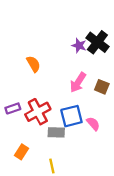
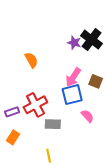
purple rectangle: (13, 108) -> (12, 112), moved
blue square: (71, 116) -> (72, 95), moved
orange rectangle: (22, 152) -> (13, 137), moved

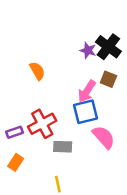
brown square: (96, 81) -> (108, 79), moved
pink semicircle: (87, 116) -> (104, 137), size x1.5

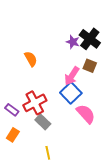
blue square: (86, 112) -> (71, 93), turned -30
purple rectangle: (14, 132) -> (12, 110), turned 56
gray rectangle: (63, 147) -> (43, 122), moved, turned 42

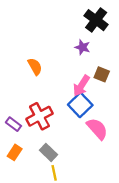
black cross: (90, 39) -> (96, 20), moved
gray rectangle: (43, 122) -> (49, 152), moved

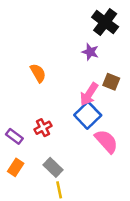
red cross: (39, 116) -> (43, 128), size x0.6

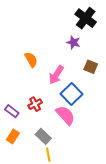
pink arrow: (89, 94) -> (56, 75), moved
pink semicircle: (106, 141) -> (65, 115), moved

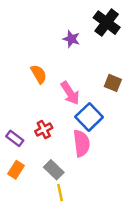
purple star: (74, 42) -> (71, 39), moved
pink arrow: (56, 75) -> (70, 93), turned -66
pink semicircle: (65, 115) -> (81, 143), turned 35

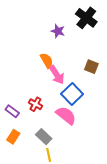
orange semicircle: (39, 74) -> (47, 61), moved
red cross: (44, 130) -> (36, 104), turned -32
pink semicircle: (81, 143) -> (66, 115), turned -45

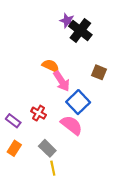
black cross: (86, 18) -> (80, 30), moved
purple star: (58, 31) -> (67, 21), moved
orange semicircle: (47, 61) -> (51, 66), turned -35

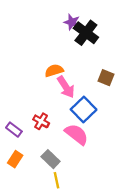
orange semicircle: (51, 66) -> (54, 71), turned -42

